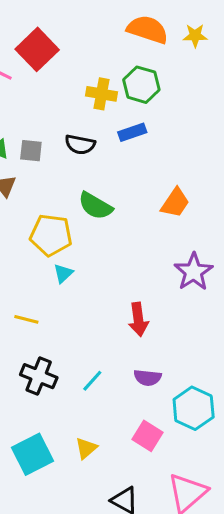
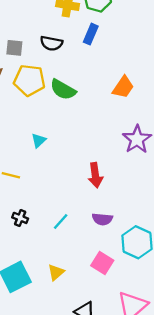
blue rectangle: (132, 132) -> (91, 34), turned -48
yellow pentagon: (51, 235) -> (29, 80), moved
black cross: (39, 376) -> (20, 218), size x0.6

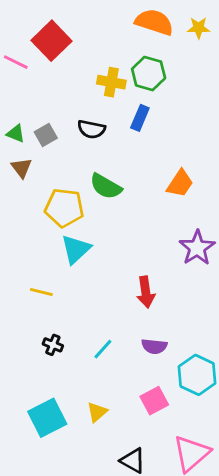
gray square: (14, 48) -> (46, 135), turned -36
yellow pentagon: (29, 80) -> (64, 208), moved
cyan triangle: (39, 140) -> (76, 249), size x1.6
pink square: (102, 263) -> (154, 401), turned 30

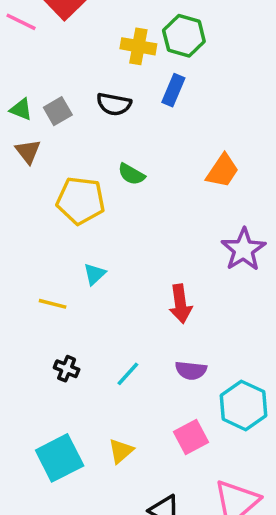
green semicircle: (106, 186) -> (131, 174), size x0.7
cyan triangle: (76, 249) -> (95, 274), moved, size x0.6

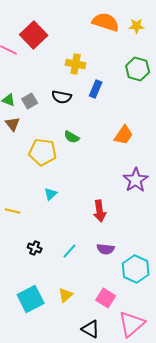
green hexagon: (184, 36) -> (138, 69), moved
yellow line: (53, 304) -> (13, 211), moved
pink square: (191, 437) -> (106, 298), moved, turned -30

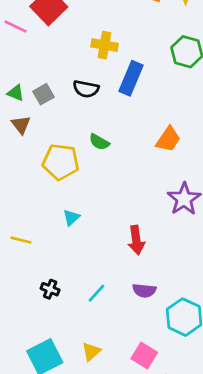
blue rectangle: (96, 89) -> (131, 78), size x1.4

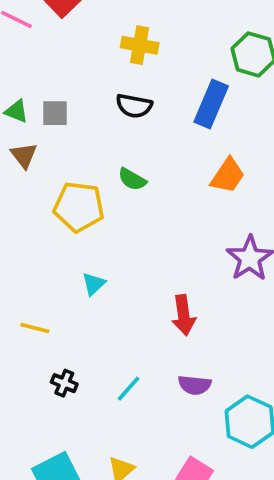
blue rectangle: (131, 78) -> (211, 104), moved
black semicircle: (86, 89) -> (134, 106), moved
gray square: (43, 94) -> (55, 113), turned 30
yellow line: (21, 240) -> (35, 328), moved

